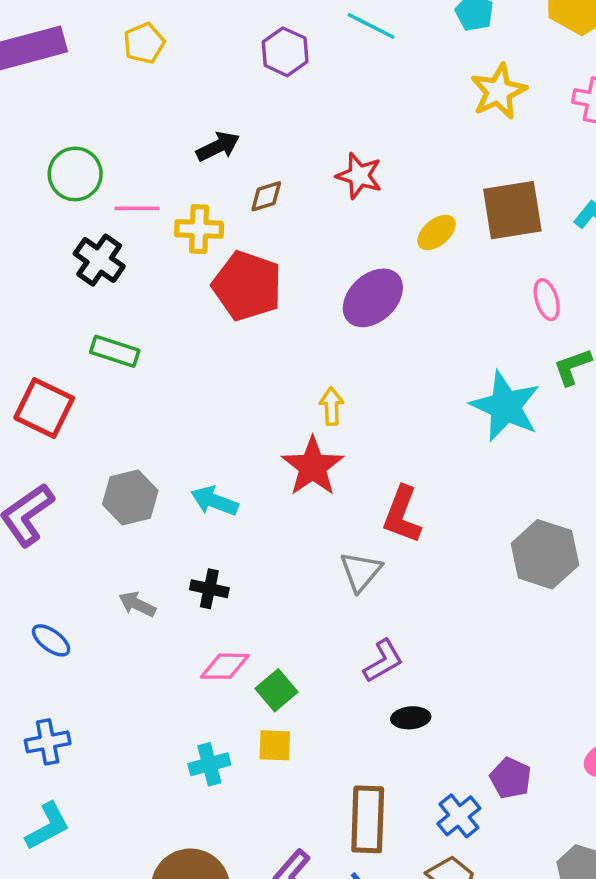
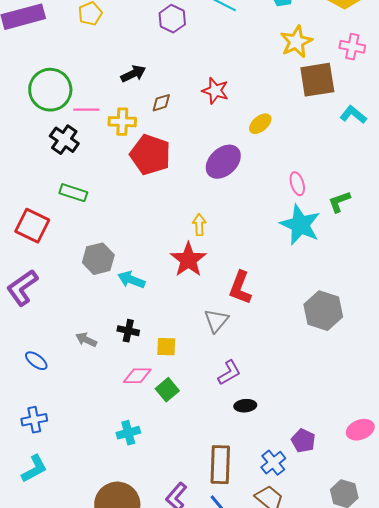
green circle: (75, 174) -> (50, 90), size x1.4
brown square: (512, 210) -> (317, 80), moved
pink ellipse: (547, 300) -> (297, 184), moved
gray hexagon: (130, 498) -> (98, 259), moved
yellow square: (275, 745) -> (166, 347), moved

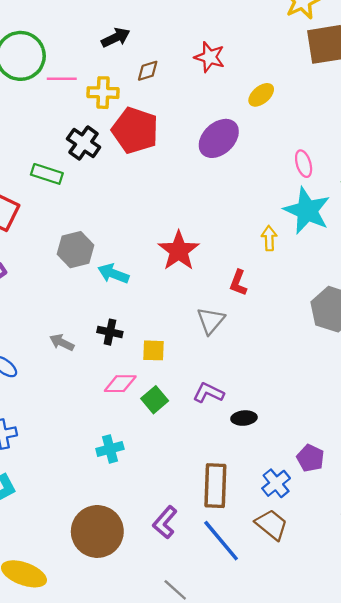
black cross: (64, 140) -> (84, 143), moved
yellow arrow: (199, 225) -> (269, 238), moved
red L-shape: (240, 288) -> (238, 283), size x0.7
purple L-shape: (229, 373) -> (208, 393), moved, turned -124

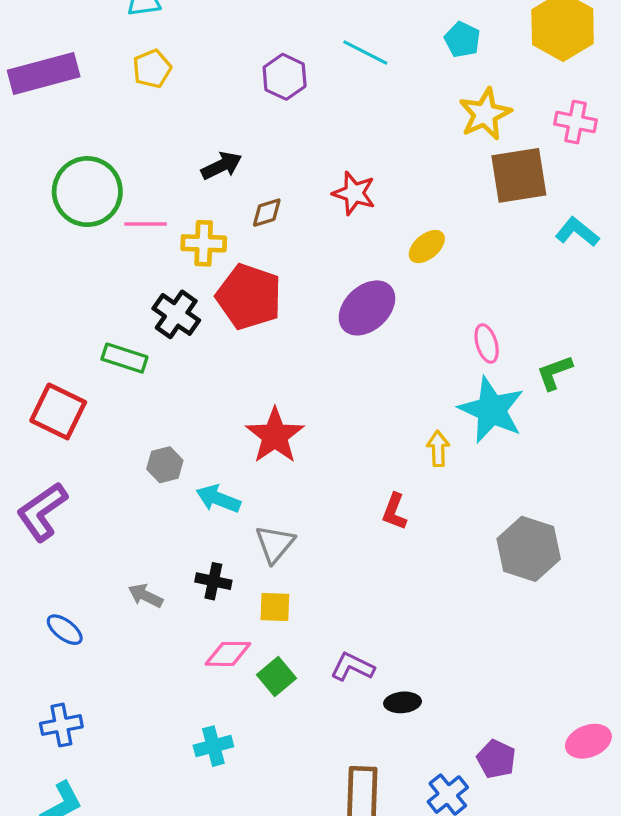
gray hexagon: (76, 250) -> (165, 465), size x0.7
red star: (179, 251) -> (275, 436), moved
gray triangle: (211, 321) -> (275, 544), moved

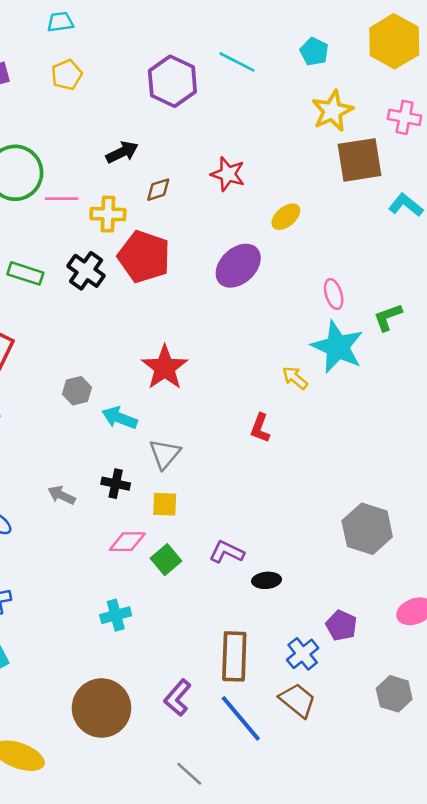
purple hexagon: (285, 77) -> (172, 81), size x1.4
green rectangle: (124, 358) -> (25, 273), moved
yellow arrow: (438, 449) -> (295, 378), turned -48
gray hexagon: (529, 549) -> (367, 529), moved

